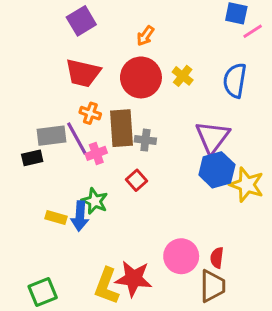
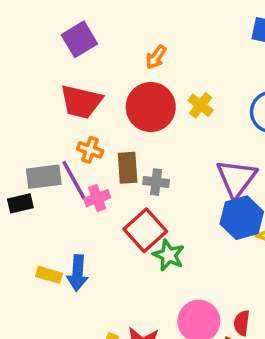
brown rectangle: (122, 128) -> (128, 168), size x0.7
red square: (136, 180) -> (145, 230), size x1.6
green star: (95, 201) -> (169, 255), moved

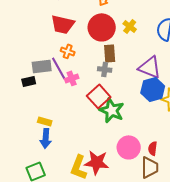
brown rectangle: (128, 168) -> (110, 53), moved
purple triangle: (236, 178) -> (150, 67), turned -45
green star: (169, 255) -> (112, 110), size x1.4
blue arrow: (78, 273) -> (46, 138), moved

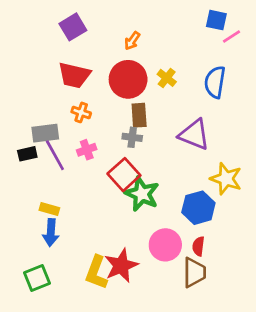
purple line: (59, 68) -> (55, 155), moved
blue hexagon: (153, 89) -> (198, 208), moved
red star: (97, 162) -> (121, 266), turned -30

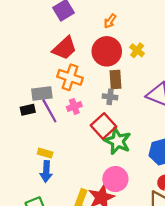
red trapezoid: (74, 75) -> (65, 48), turned -56
orange cross: (81, 112) -> (70, 77), size x1.6
pink circle: (165, 245) -> (115, 179), moved

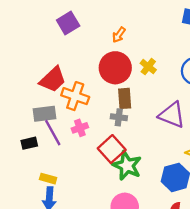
red trapezoid: (65, 48) -> (53, 80), moved
black rectangle: (28, 110) -> (29, 143), moved

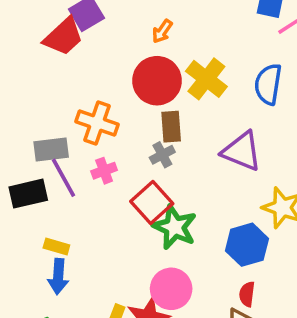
yellow cross: (148, 67) -> (206, 79), size x1.6
red trapezoid: (53, 80) -> (64, 37), moved
gray cross: (119, 117) -> (162, 155), turned -35
black rectangle: (29, 143) -> (28, 194), size x1.5

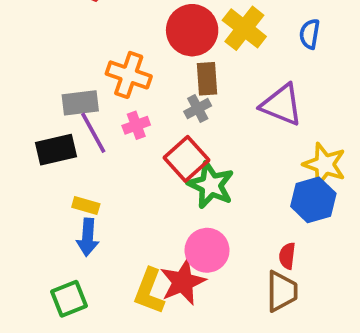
blue semicircle: (268, 84) -> (310, 34), size x0.7
blue hexagon: (247, 245) -> (313, 200), moved

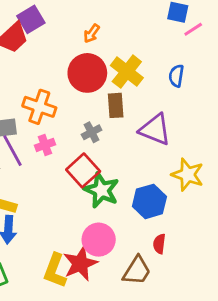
brown rectangle: (207, 79) -> (116, 105), moved
blue hexagon: (313, 200) -> (149, 201), moved
brown trapezoid: (282, 291) -> (137, 271), moved, turned 32

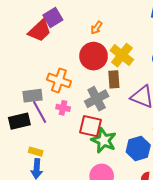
gray cross: (92, 132) -> (97, 99), size x1.6
pink cross: (45, 145) -> (63, 108), turned 32
red square: (83, 170) -> (90, 126), turned -35

